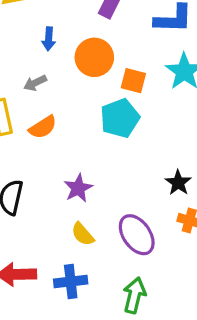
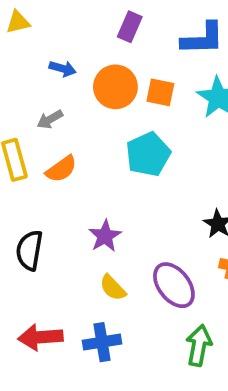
blue arrow: (49, 39) -> (63, 69), turned -75
orange square: (133, 81) -> (160, 92), moved
green arrow: (134, 295) -> (199, 345), moved

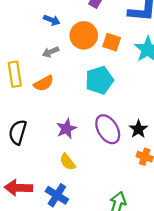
gray arrow: (50, 119) -> (51, 52), moved
purple ellipse: (174, 285) -> (108, 129), moved
blue cross: (102, 342) -> (57, 195), turned 35

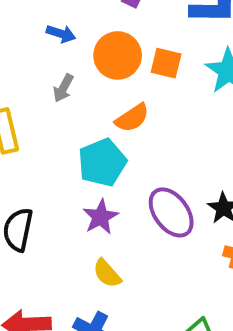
gray arrow: (51, 52) -> (63, 88), turned -35
cyan pentagon: (99, 80) -> (102, 162), moved
orange semicircle: (44, 83) -> (132, 118), moved

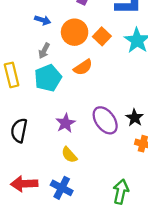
orange square: (166, 63) -> (102, 36), turned 30
cyan pentagon: (102, 162) -> (48, 78), moved

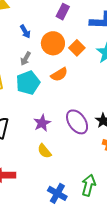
blue arrow: (43, 20) -> (25, 32), turned 40
blue cross: (62, 188) -> (57, 193), moved

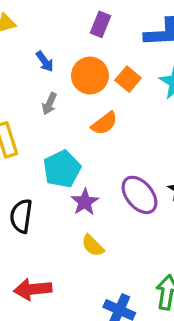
cyan pentagon: (28, 83) -> (62, 169), moved

